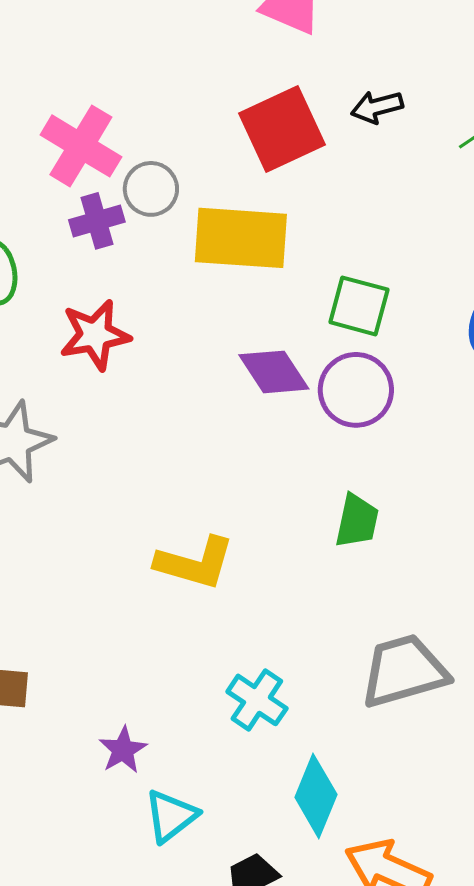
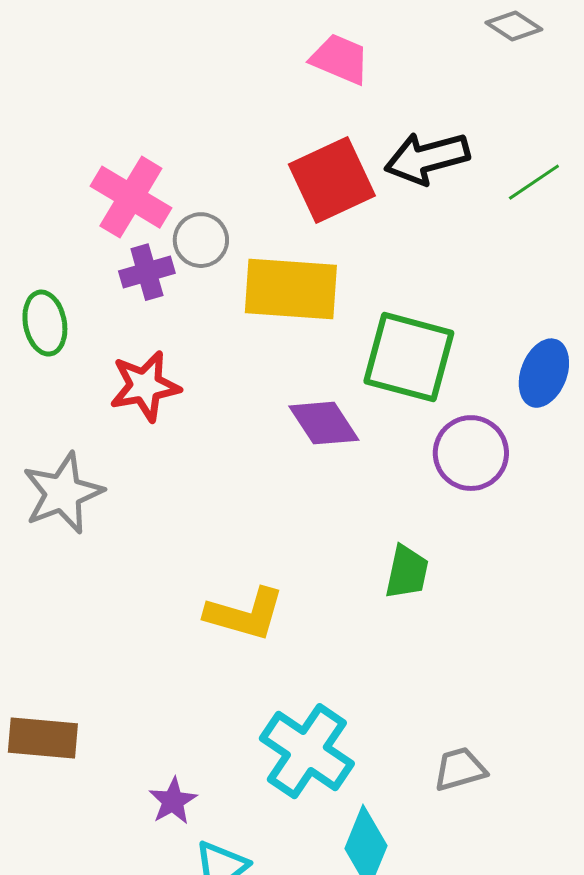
black arrow: (377, 107) -> (427, 158), size x1.6
green square: (359, 306) -> (409, 357), size x1.5
purple circle: (356, 390) -> (471, 453), moved
gray trapezoid: (404, 671) -> (460, 769), moved, size x0.6
cyan cross: (257, 700) -> (307, 751), size x1.5

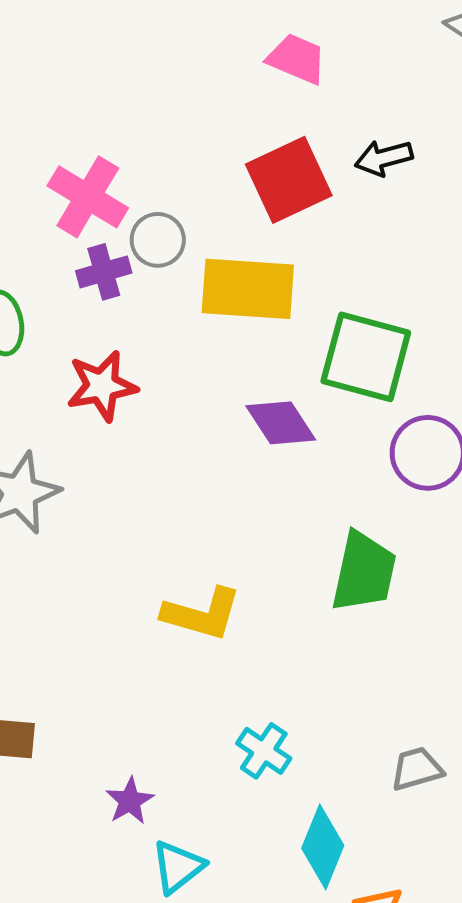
black arrow: (427, 158) -> (384, 158), size x0.7
green trapezoid: (407, 572) -> (364, 572), size x1.5
cyan cross: (307, 751) -> (264, 751), size x0.6

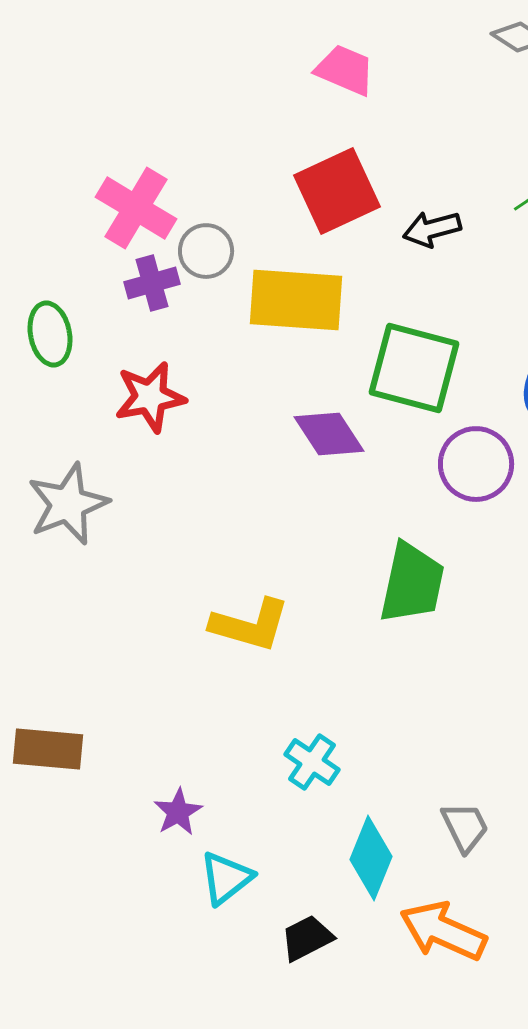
black arrow: (384, 158) -> (432, 229), moved
gray trapezoid: (417, 769) -> (465, 827), moved, turned 80

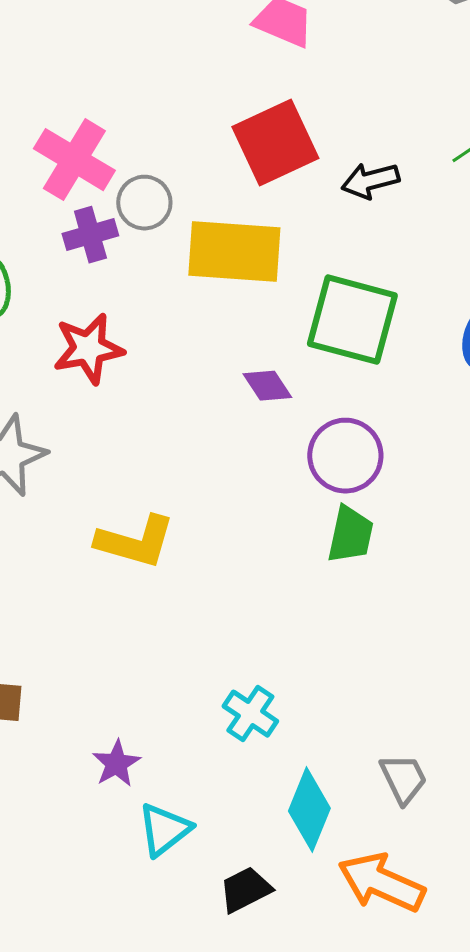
purple diamond: (329, 434) -> (267, 386), size x0.7
purple circle: (476, 464) -> (345, 456), moved
green trapezoid: (412, 583) -> (350, 535), size x0.7
yellow L-shape: (250, 625) -> (135, 542), moved

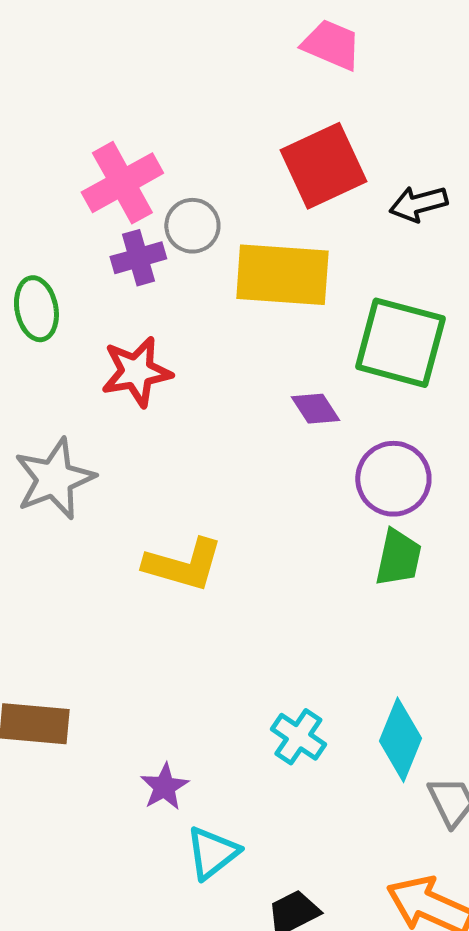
pink cross: (74, 160) -> (122, 183), turned 30
cyan diamond: (309, 810) -> (400, 740), moved

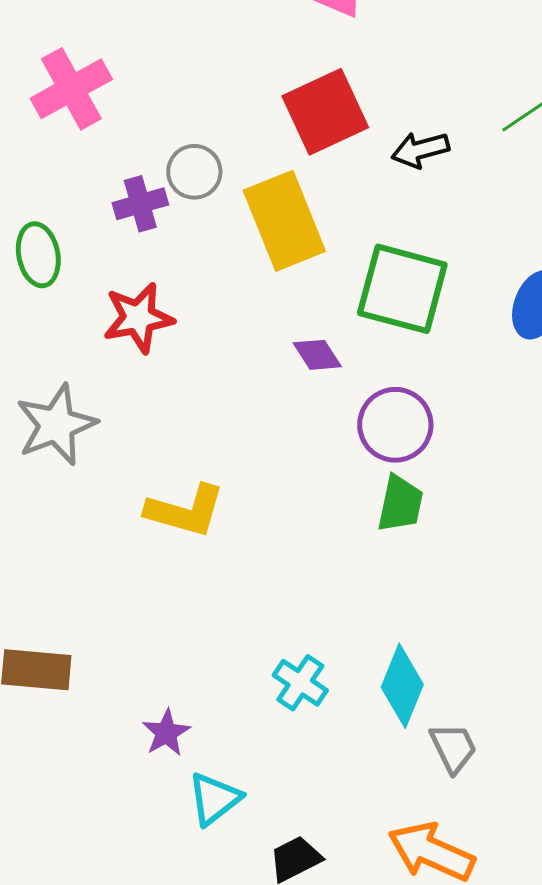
pink cross: (122, 183) -> (71, 89), moved
yellow rectangle: (282, 275) -> (284, 221), turned 64

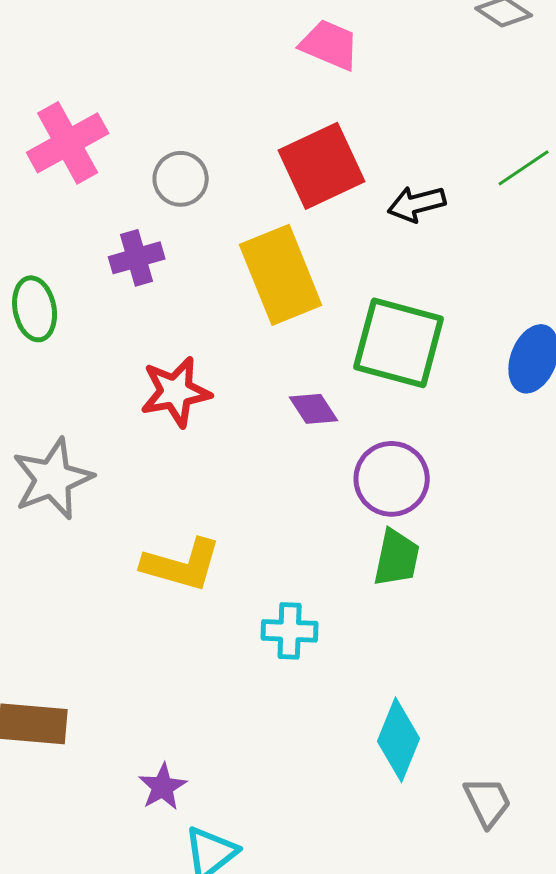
gray circle: (194, 172) -> (181, 179), moved
red star: (138, 318) -> (176, 392), moved
cyan cross: (300, 683) -> (290, 631), moved, turned -32
gray trapezoid: (453, 748) -> (488, 802), moved

